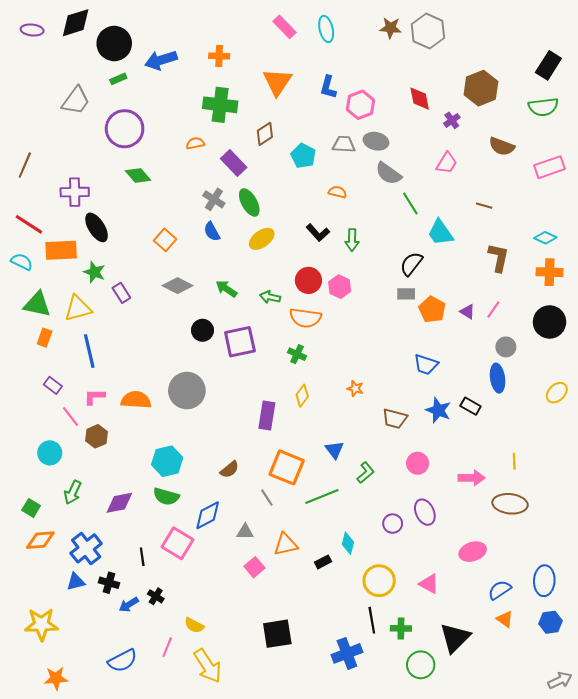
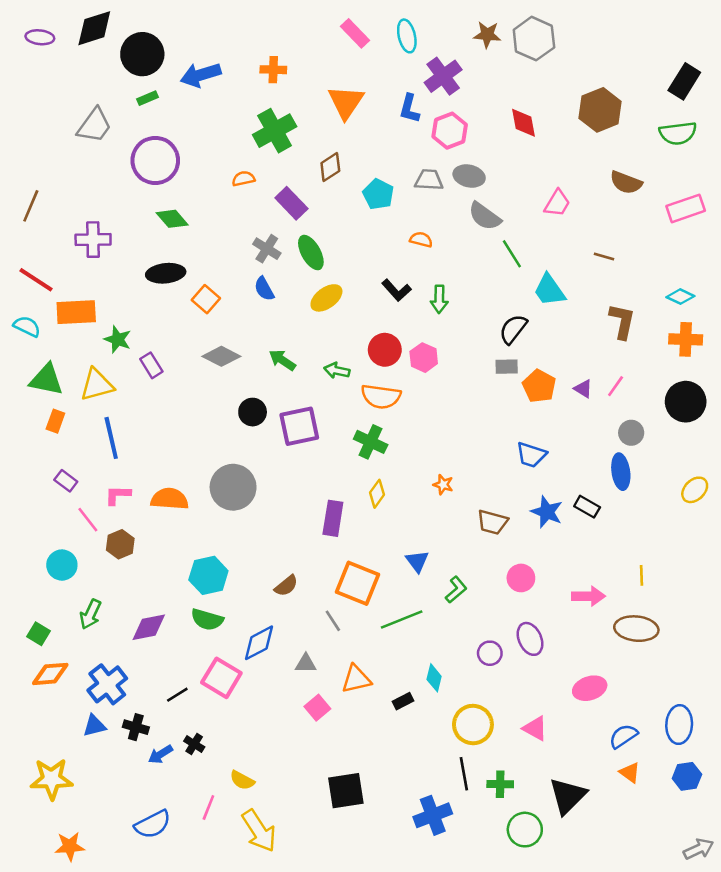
green cross: (220, 105) -> (275, 131), turned -36
purple cross: (452, 120) -> (443, 76), moved, size x1.8
black ellipse: (97, 227) -> (166, 273), moved, turned -64
green cross: (297, 354) -> (371, 442), size x1.4
black line: (142, 557) -> (177, 695), turned 66

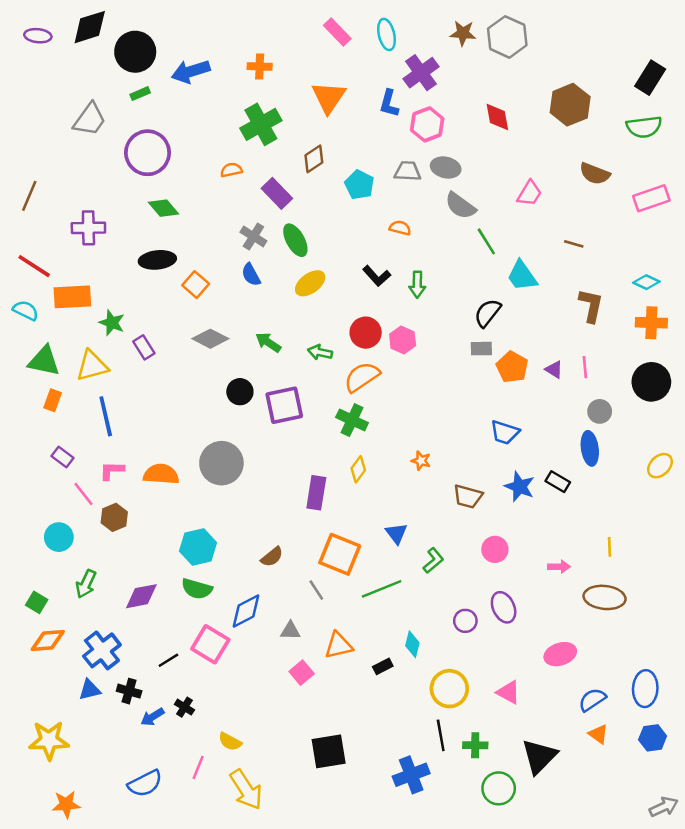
pink line: (616, 386) -> (585, 367), turned -40
orange semicircle: (381, 396) -> (362, 377), turned 138
pink arrow: (588, 596) -> (559, 567), size x0.7

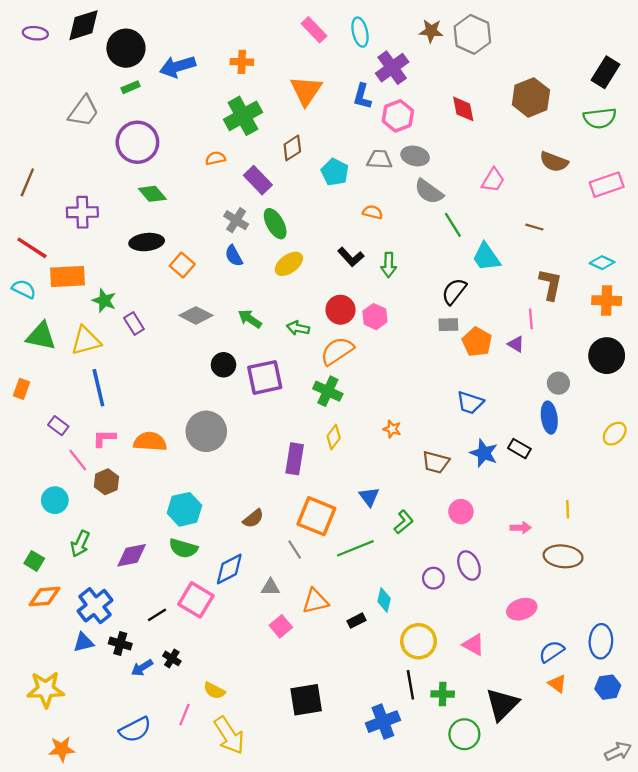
pink line: (585, 367) -> (531, 319), moved
orange rectangle: (53, 400) -> (22, 389), moved

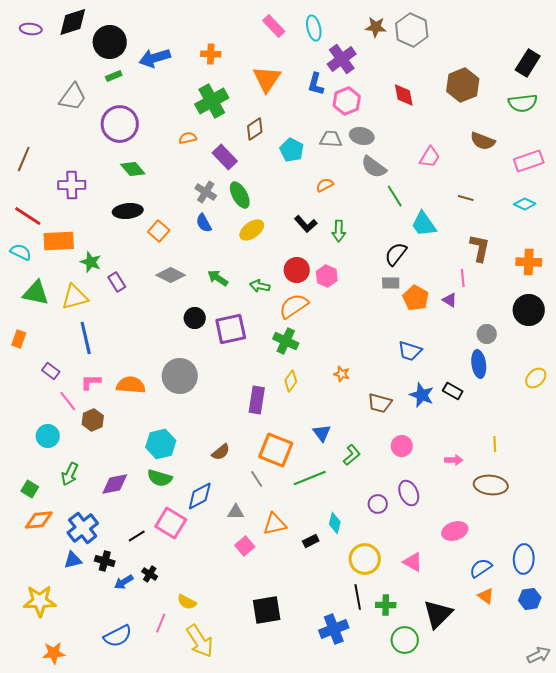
orange semicircle: (373, 212) -> (325, 185), turned -42
cyan diamond: (602, 263) -> (525, 204), moved

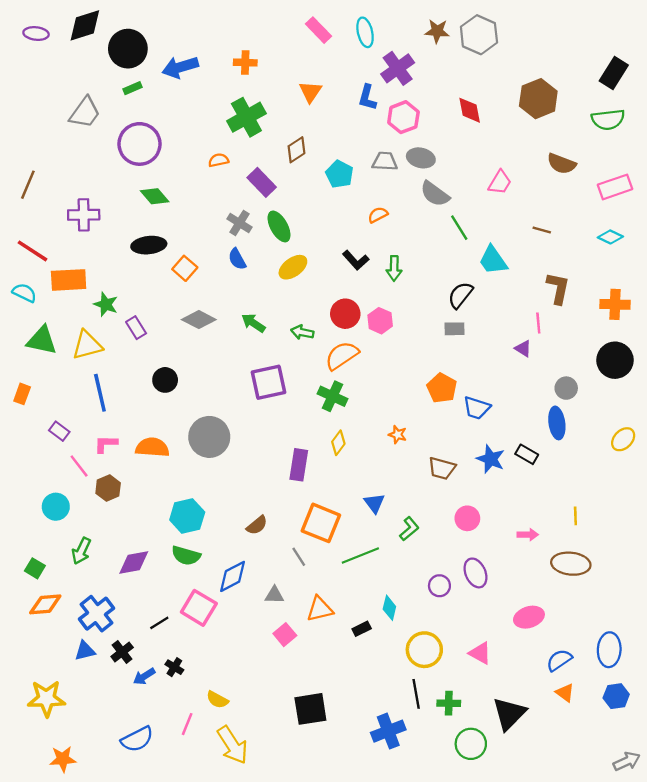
orange triangle: (267, 79) -> (310, 92), size x0.7
orange pentagon: (416, 298) -> (442, 388), moved
black circle: (195, 318) -> (165, 380), moved
black cross: (105, 561) -> (122, 652), turned 36

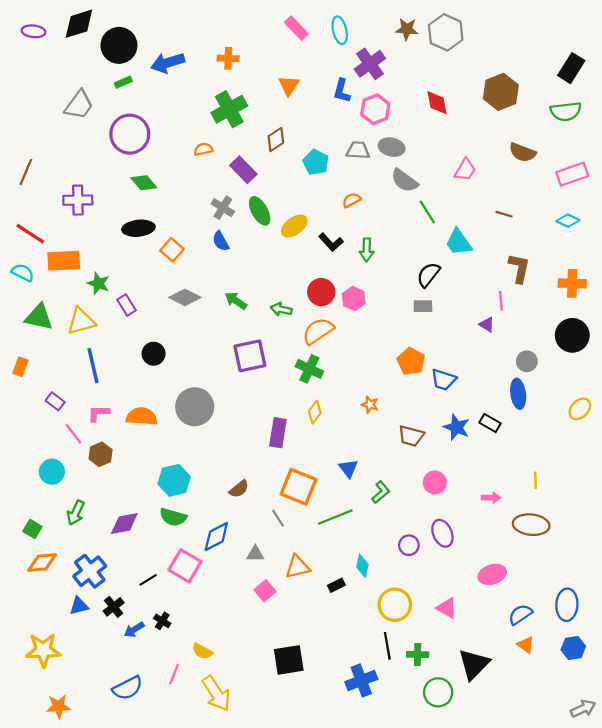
yellow ellipse: (293, 267) -> (294, 226), moved

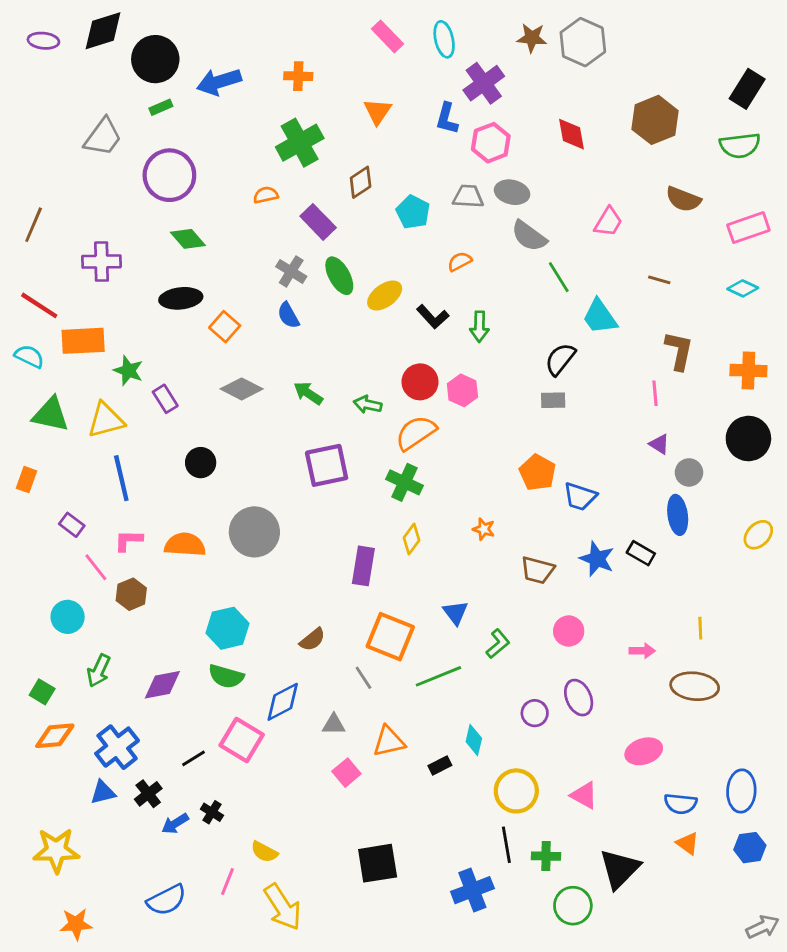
purple triangle: (487, 325) -> (659, 444), moved
blue semicircle: (520, 614) -> (680, 804), turned -140

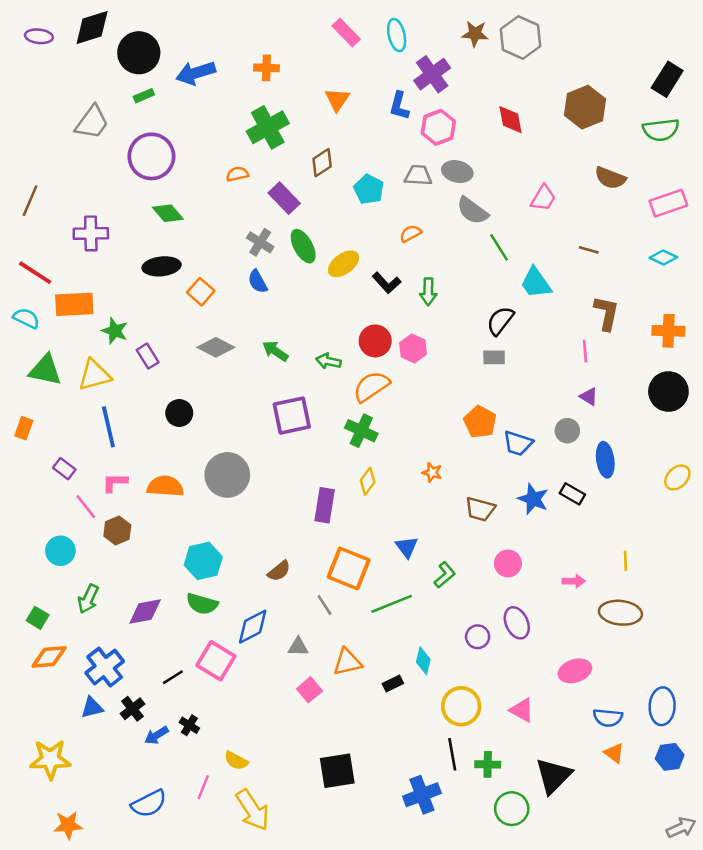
gray circle: (689, 472) -> (567, 431), moved

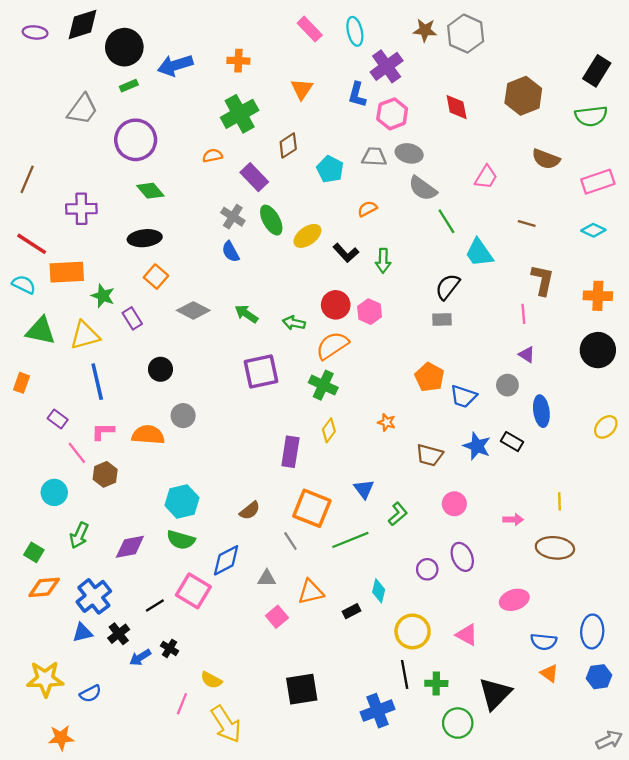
orange square: (201, 292) -> (156, 277), moved
gray circle: (227, 475) -> (183, 416), moved, size x0.6
blue semicircle: (149, 804) -> (90, 694), moved, size x0.7

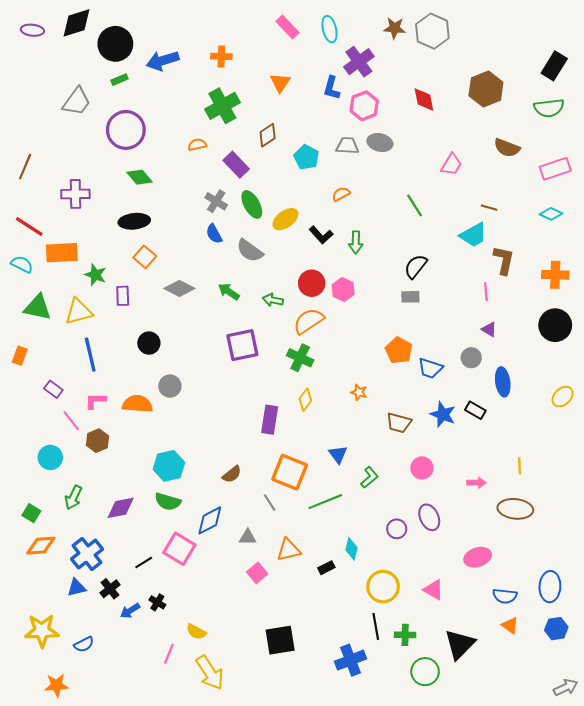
gray semicircle: (423, 188) -> (250, 251), moved
cyan trapezoid: (479, 253) -> (473, 235), moved, turned -84
purple rectangle: (132, 318) -> (123, 296), turned 30

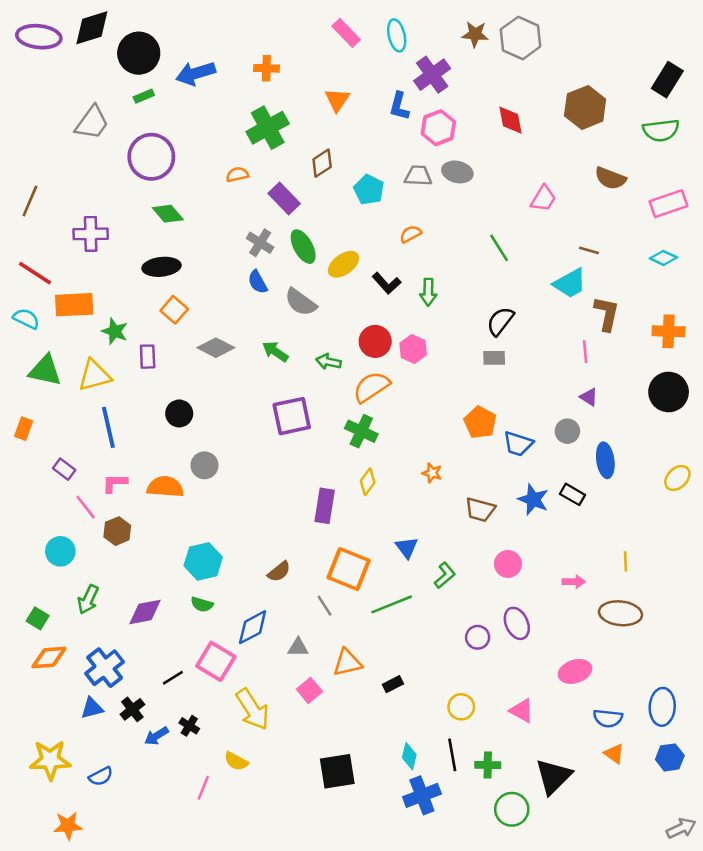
purple ellipse: (32, 30) -> (39, 37), size x1.6
green semicircle: (168, 502) -> (202, 604), size x0.7
cyan diamond: (352, 549) -> (409, 756), moved
yellow circle: (383, 587) -> (461, 707), size x0.7
yellow arrow: (210, 673) -> (253, 709), moved

